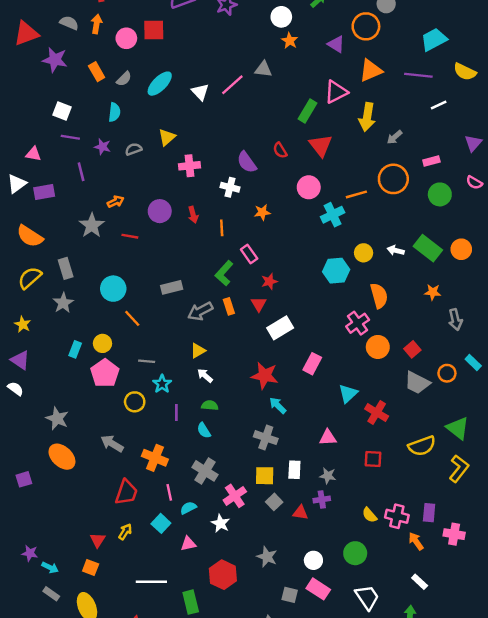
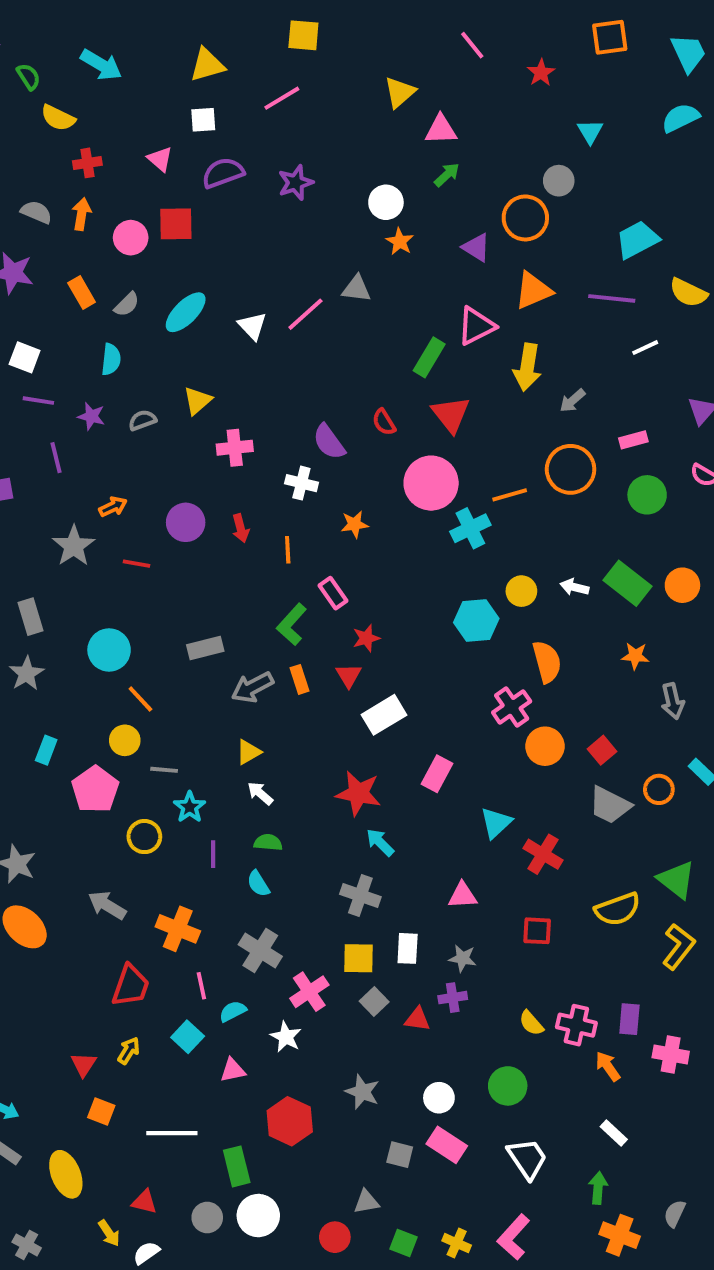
pink circle: (309, 187) -> (431, 483), size x1.4
yellow circle: (102, 343) -> (125, 740), moved
orange square: (91, 567) -> (101, 1111), moved

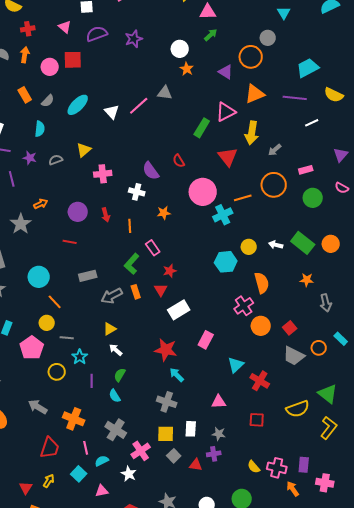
red triangle: (451, 414) -> (228, 157), moved
red line: (137, 564) -> (70, 242), moved
green semicircle: (268, 842) -> (120, 375), turned -64

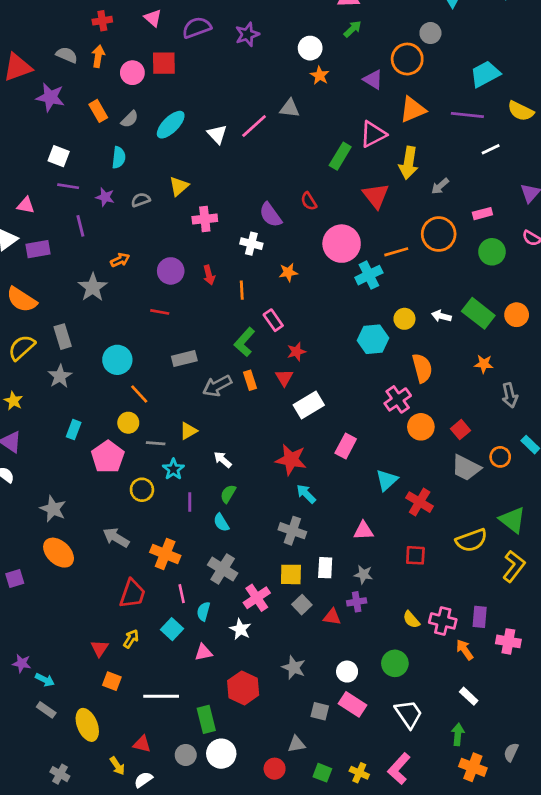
yellow triangle: (110, 329) -> (188, 431), moved
cyan semicircle: (102, 461) -> (203, 611), turned -48

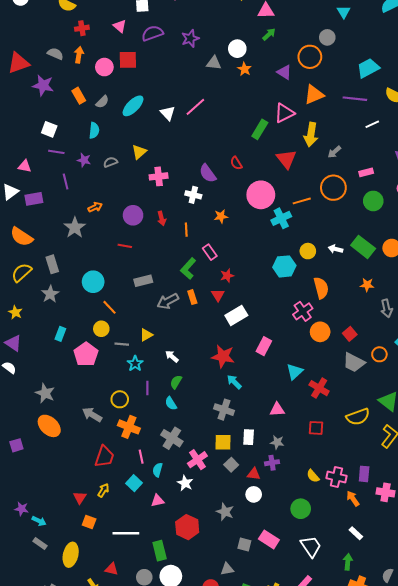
gray triangle: (290, 108) -> (214, 63), moved
yellow circle: (142, 490) -> (120, 399), moved
white circle: (347, 672) -> (254, 494), moved
yellow ellipse: (87, 725) -> (71, 555), turned 35

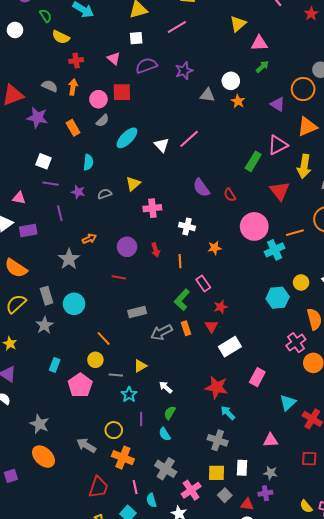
gray semicircle: (102, 102) -> (103, 121), moved
purple semicircle: (208, 173) -> (201, 188), moved
cyan circle: (93, 282) -> (74, 304), moved
cyan semicircle: (158, 470) -> (151, 500), turned -32

